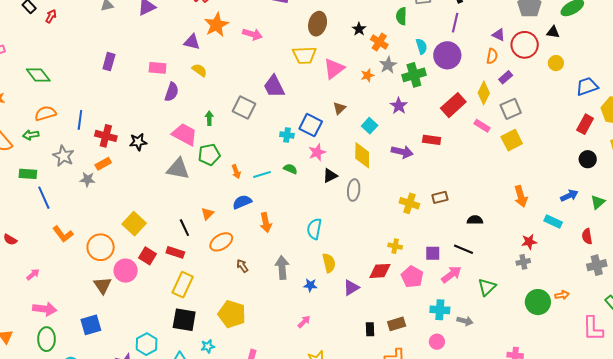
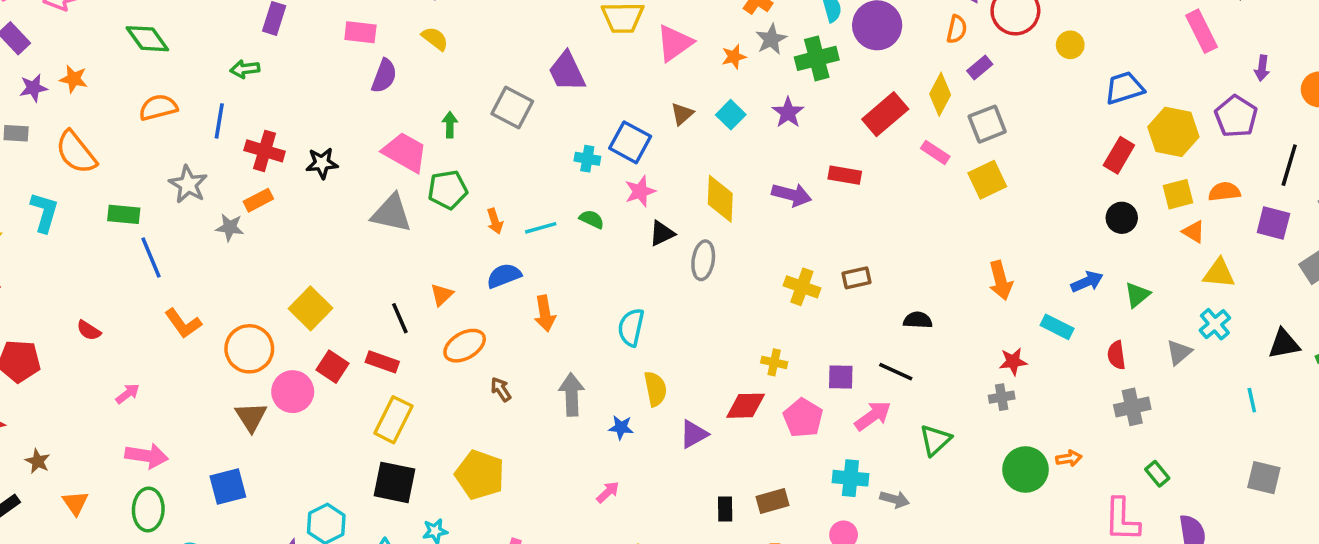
cyan square: (370, 126) -> (731, 115), moved
green arrow: (31, 135) -> (245, 69), moved

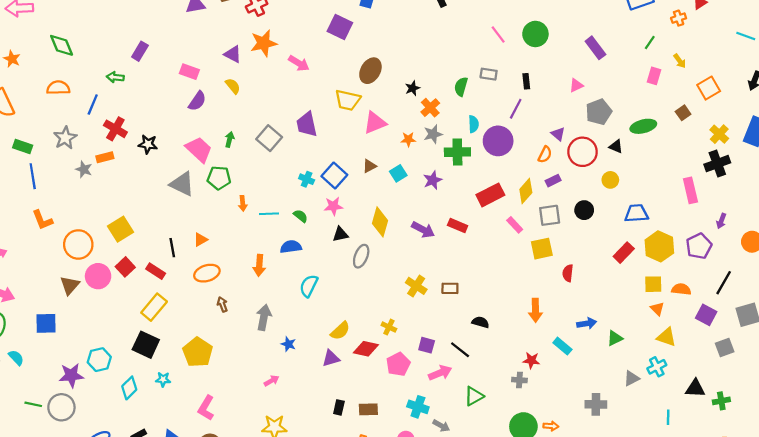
black circle: (1122, 218) -> (584, 210), moved
blue semicircle: (504, 276) -> (291, 247), moved
red semicircle: (1116, 355) -> (568, 273), moved
yellow semicircle: (655, 389) -> (340, 331), moved, turned 45

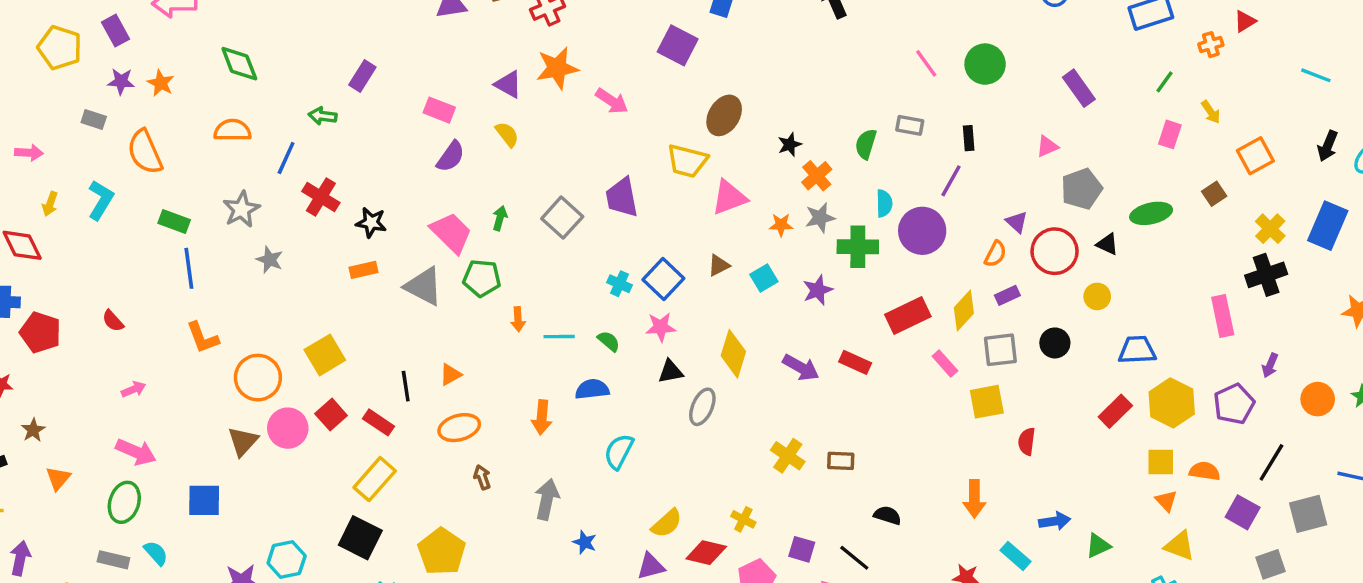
orange rectangle: (105, 157) -> (363, 270), moved

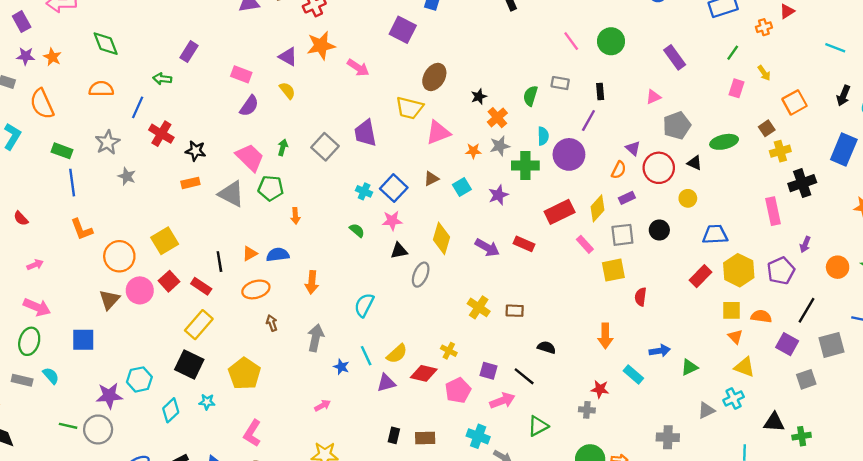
yellow cross: (1270, 229) -> (780, 151), moved, turned 30
cyan line: (559, 337) -> (366, 356), moved, turned 66
blue semicircle: (592, 389) -> (278, 255), moved

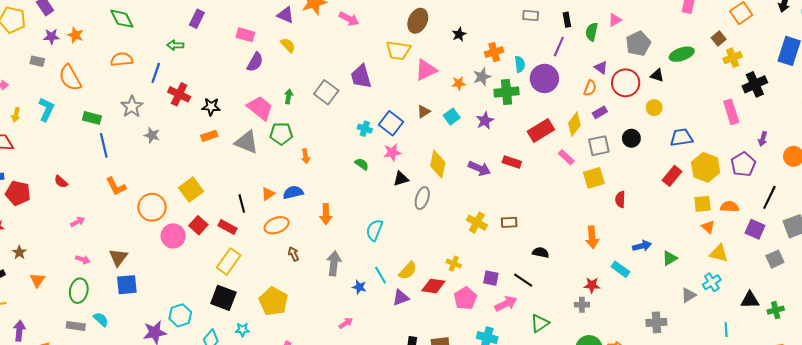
green semicircle: (530, 96) -> (592, 32), moved
orange cross: (497, 118) -> (494, 52), moved, turned 30
brown triangle: (109, 300) -> (118, 257), moved
pink arrow: (37, 307) -> (83, 259), size x0.6

